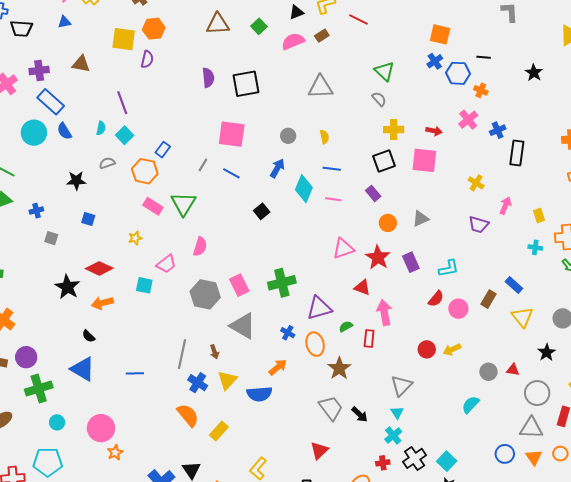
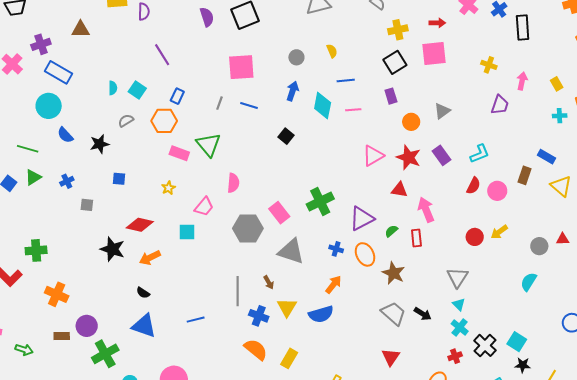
purple line: (122, 103) -> (162, 55), moved
blue semicircle: (64, 131) -> (65, 135), moved
purple rectangle: (373, 193) -> (391, 96), turned 35
purple trapezoid: (479, 225) -> (500, 105), turned -75

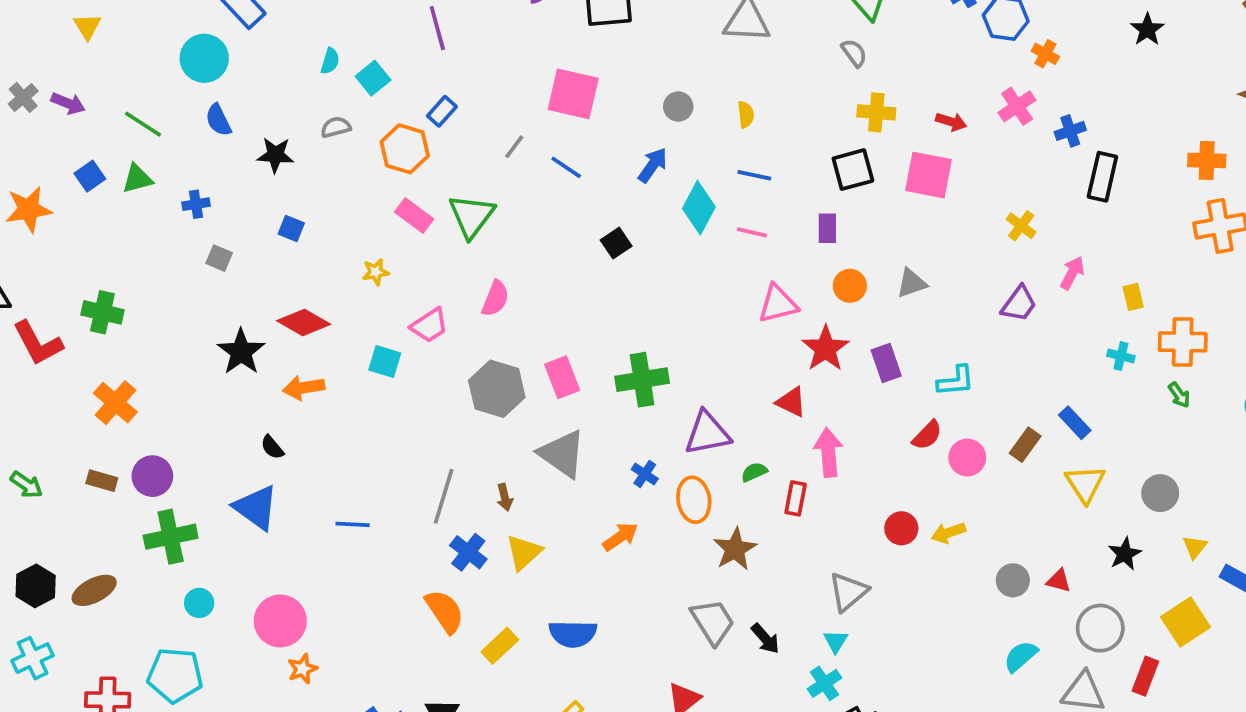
pink triangle: (373, 156) -> (778, 304), moved
cyan semicircle: (529, 282) -> (1021, 656), moved
blue semicircle: (321, 314) -> (573, 634), moved

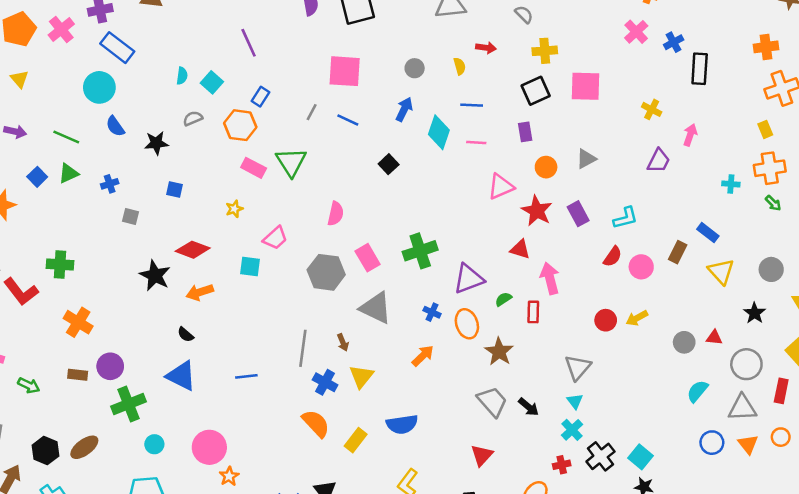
red arrow: (951, 122) -> (486, 48), moved
yellow rectangle: (1133, 297) -> (765, 129), moved
pink semicircle: (495, 299) -> (336, 214), moved

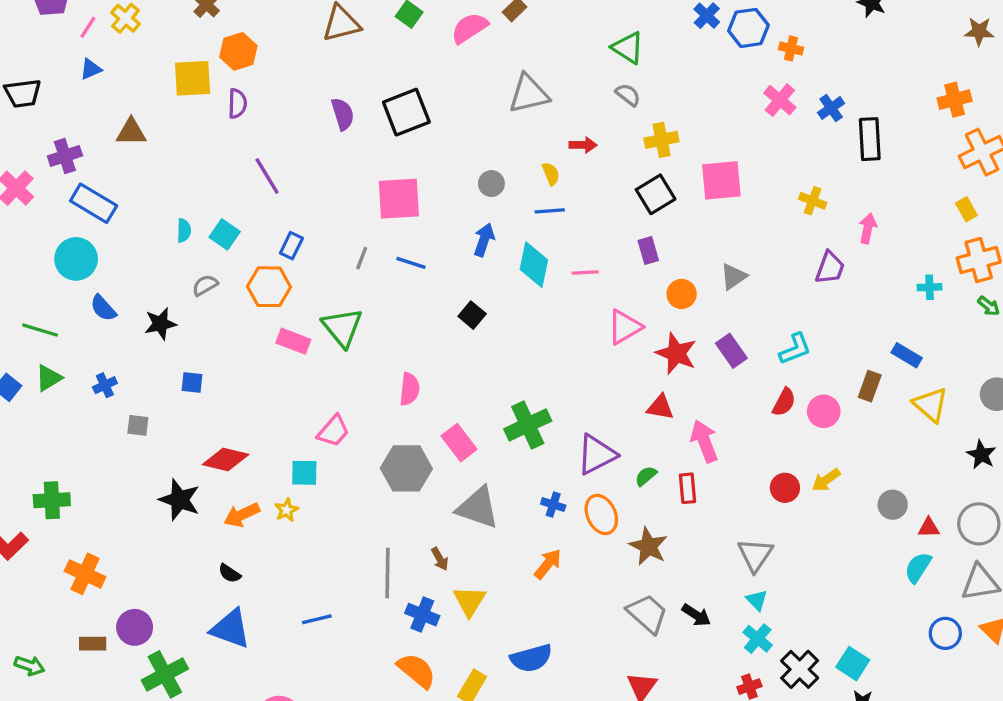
blue line: (472, 105) -> (550, 211), moved
yellow star: (234, 209) -> (287, 510), moved
red triangle: (714, 338) -> (929, 528), moved

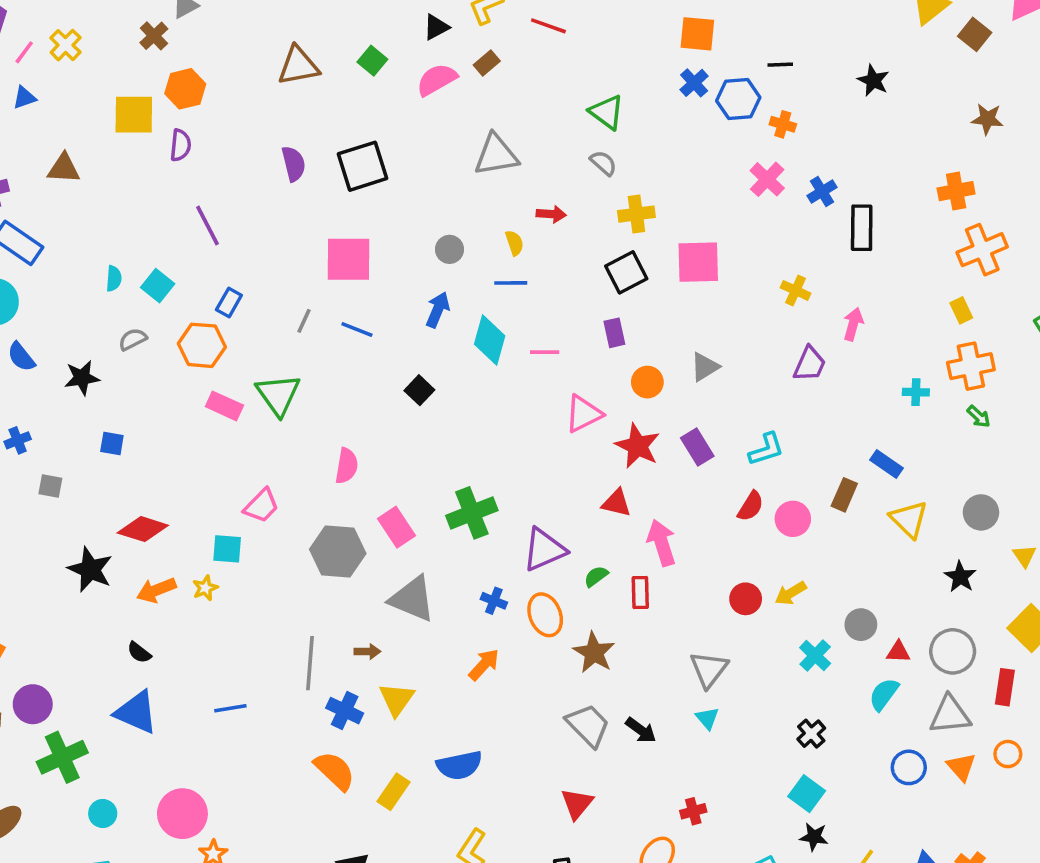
brown arrow: (440, 559) -> (367, 652), turned -65
cyan cross: (758, 639) -> (815, 656), moved
black cross: (800, 669) -> (811, 734), moved, size x0.7

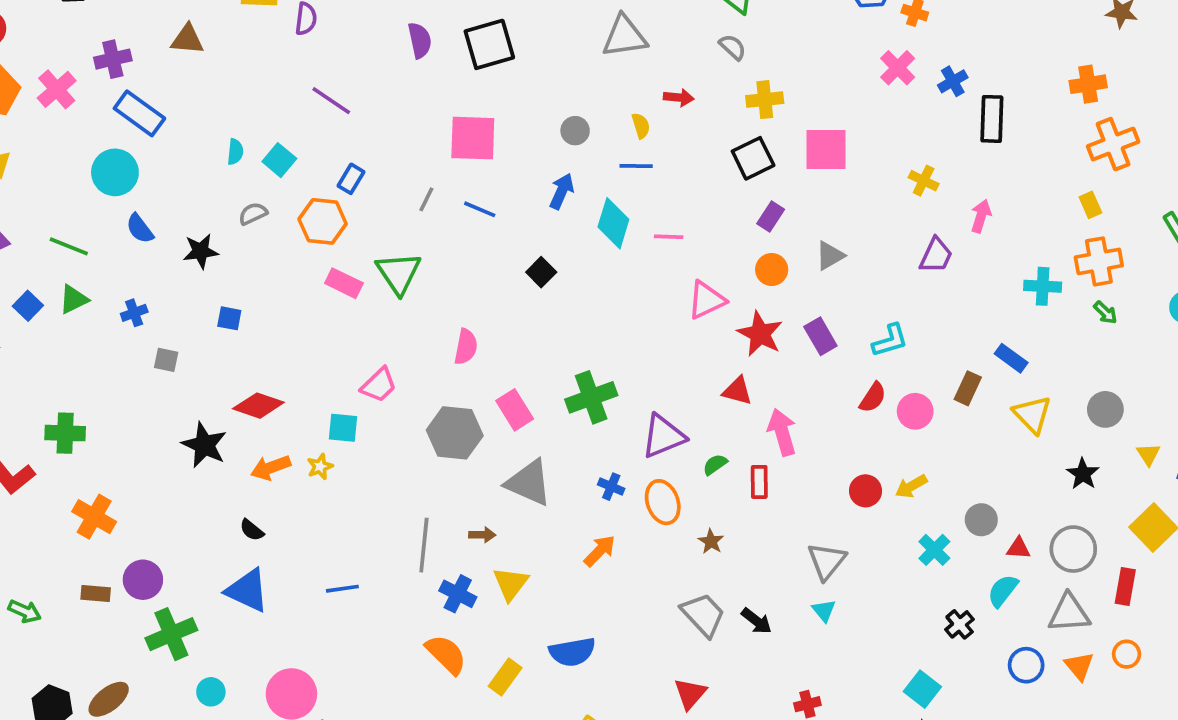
purple line: (207, 226) -> (331, 101), turned -30
purple rectangle: (614, 333) -> (771, 217), moved, turned 44
cyan cross: (916, 392) -> (1043, 286), size x1.4
brown star: (594, 653) -> (711, 541), size x0.6
black cross: (811, 734) -> (960, 624), moved

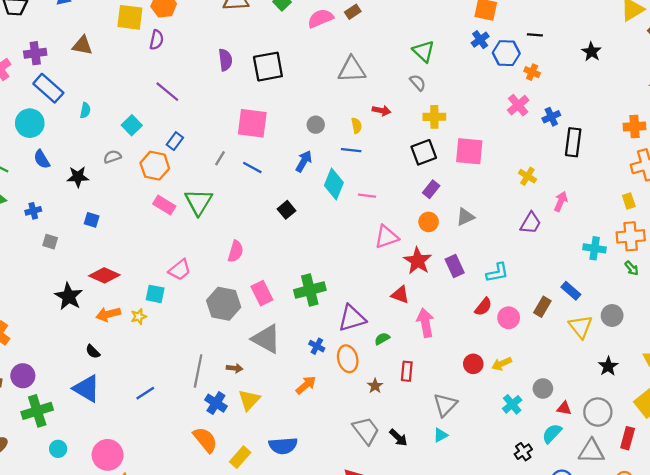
cyan semicircle: (235, 152) -> (85, 110), moved
gray circle: (1105, 409) -> (612, 316), moved
red rectangle: (759, 482) -> (407, 371), moved
blue line: (342, 589) -> (145, 393), turned -30
cyan triangle: (824, 611) -> (441, 435), turned 35

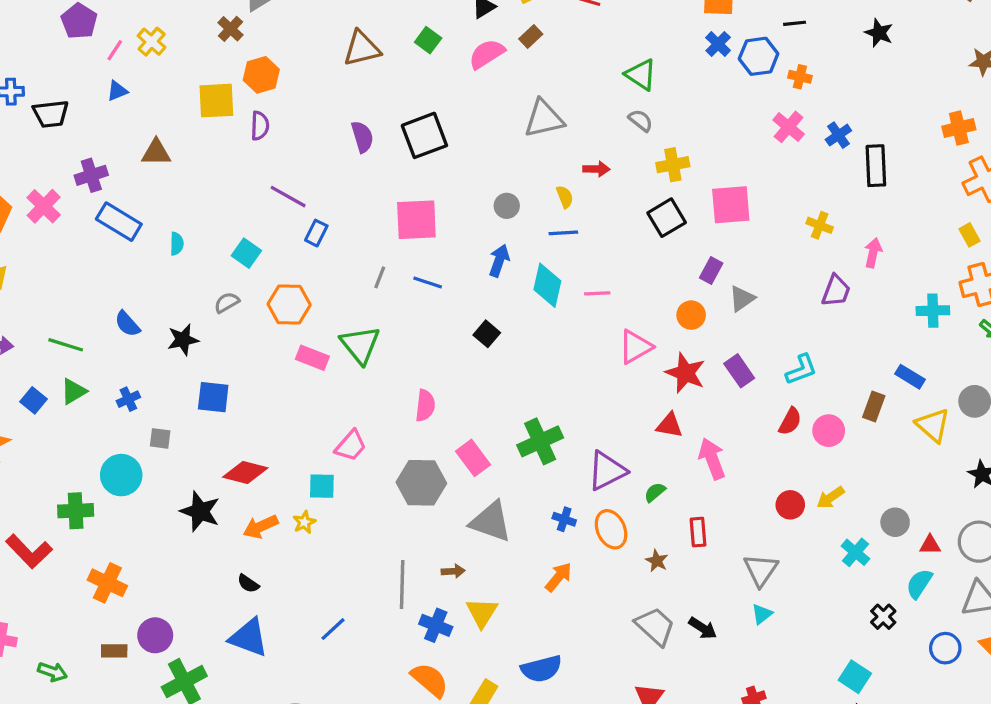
cyan circle: (30, 123) -> (121, 475), moved
blue rectangle: (175, 141) -> (316, 233), moved
purple rectangle: (431, 189) -> (711, 271), moved
blue square: (92, 220) -> (213, 397), size x1.5

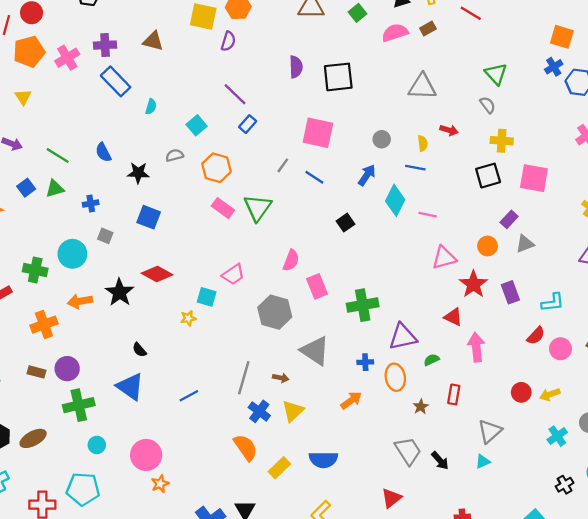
pink rectangle: (473, 458) -> (317, 286), moved
blue cross: (564, 519) -> (365, 362), turned -35
orange arrow: (261, 527) -> (80, 301), moved
orange cross: (107, 583) -> (44, 325), turned 30

